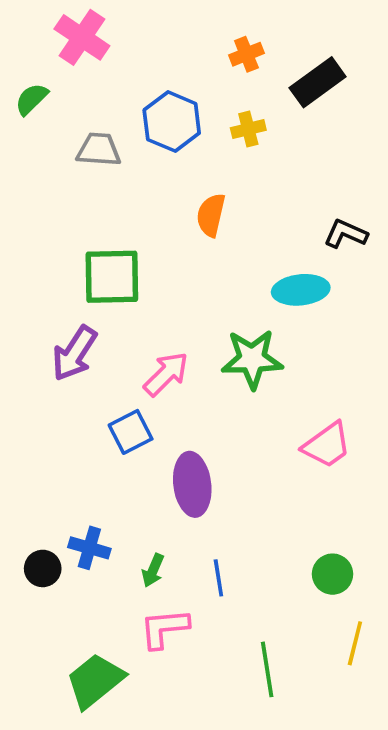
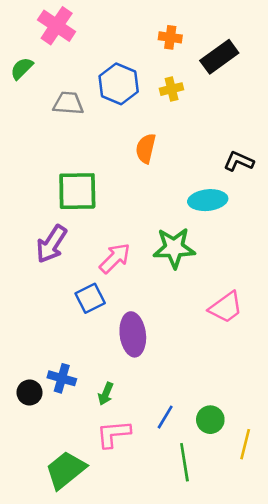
orange cross: (246, 54) -> (170, 37), turned 30
green circle: (333, 574) -> (210, 420), moved
blue line: (218, 578) -> (165, 417), moved, turned 40

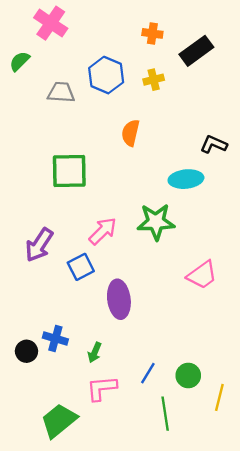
purple arrow: (51, 244) -> (39, 245), moved

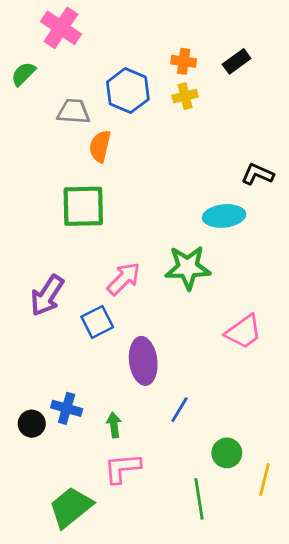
orange cross: (152, 33) -> (184, 61), moved
black rectangle: (196, 51) -> (237, 61), size x0.7
orange semicircle: (130, 133) -> (100, 146), moved
green arrow: (95, 352) -> (114, 425), turned 150
blue line: (148, 373) -> (179, 410), moved

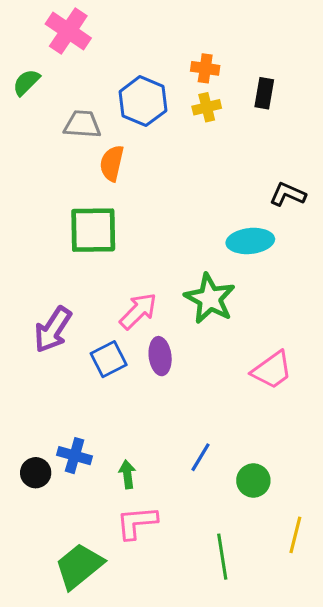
black rectangle: (237, 61) -> (264, 93), moved, turned -44
green star: (188, 268) -> (210, 299), turned 30
purple ellipse: (143, 361) -> (160, 356), moved, size x0.7
green circle: (227, 453) -> (253, 480), moved

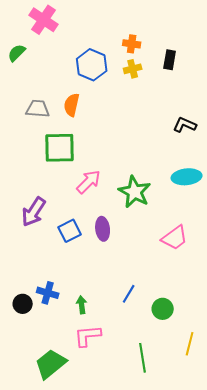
gray trapezoid: (82, 124) -> (38, 109), moved
cyan ellipse: (250, 241) -> (187, 177), moved
pink arrow: (138, 311) -> (89, 182), moved

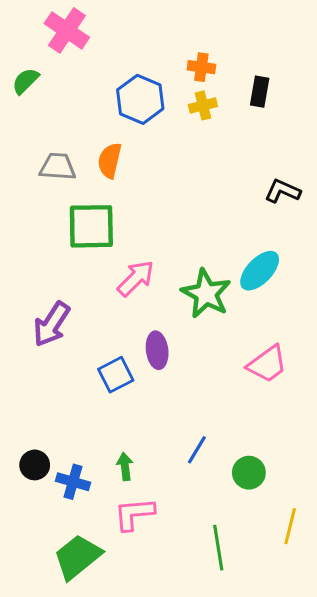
cyan ellipse: (187, 177) -> (260, 271), moved, turned -40
blue square: (70, 231) -> (116, 375), moved
blue cross: (48, 293) -> (73, 482), moved

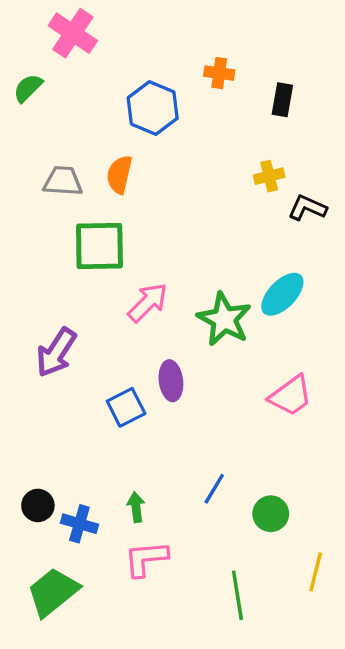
yellow cross: (203, 105) -> (269, 176), moved
green trapezoid: (78, 557) -> (53, 592), moved

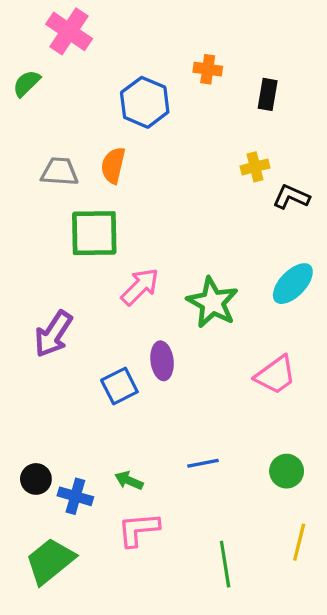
cyan ellipse: (282, 294) -> (293, 284), moved
blue line: (214, 489) -> (203, 463), turned 48
green arrow: (136, 507) -> (129, 481), turned -60
green circle: (271, 514) -> (287, 471), moved

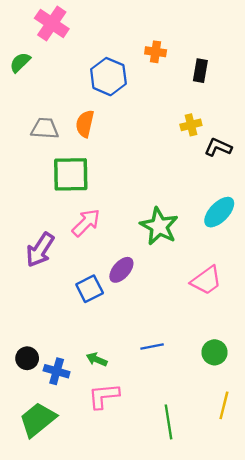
pink arrow: (140, 287) -> (86, 223), moved
purple ellipse: (162, 361) -> (121, 270), turned 48

